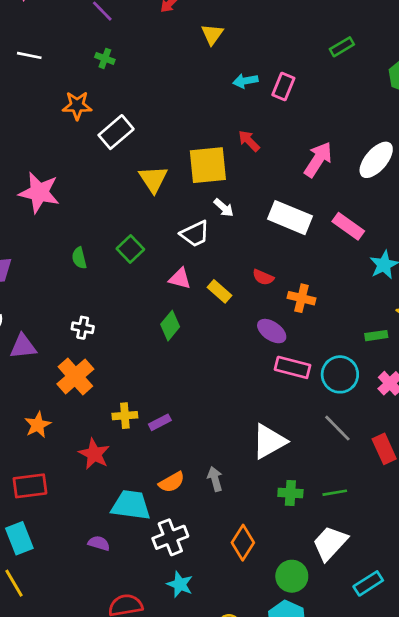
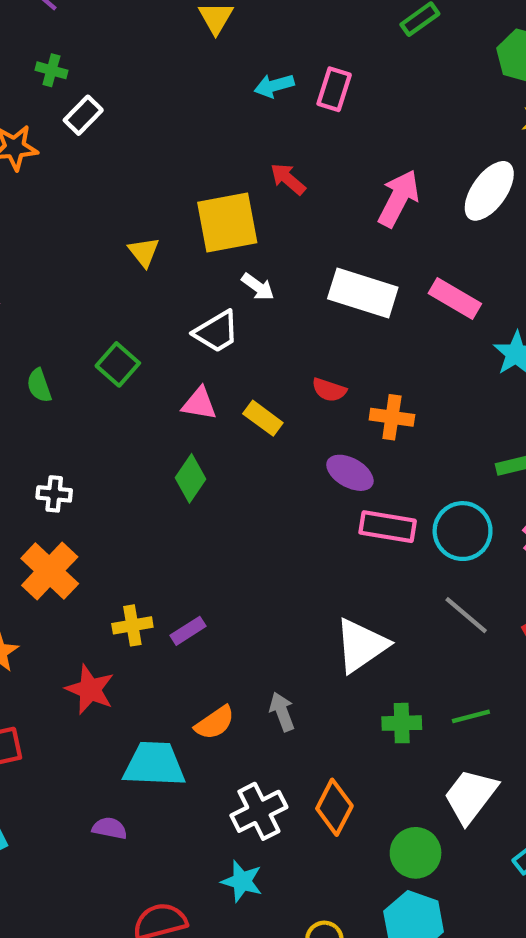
white rectangle: (116, 132) -> (83, 115), moved, size x0.7
yellow triangle: (153, 179) -> (144, 252), size x0.7
white cross: (170, 537) -> (259, 811), moved

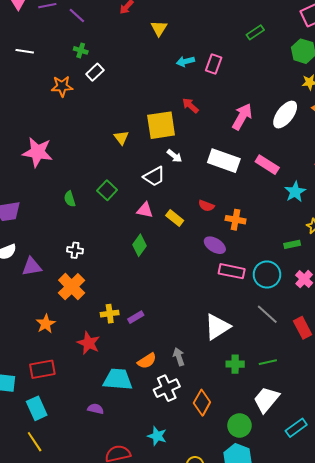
white cross: (259, 811) -> (167, 388), moved

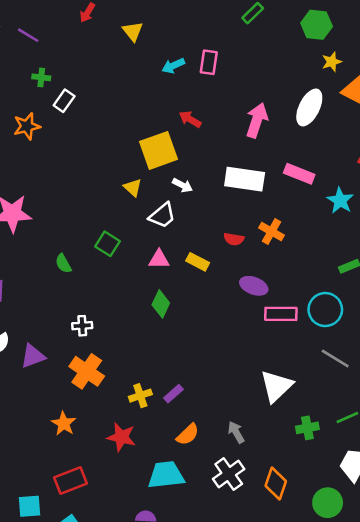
yellow triangle: (121, 138) -> (133, 188), moved
orange cross: (236, 220) -> (272, 232), moved, turned 30
orange semicircle: (147, 361) -> (188, 434), moved

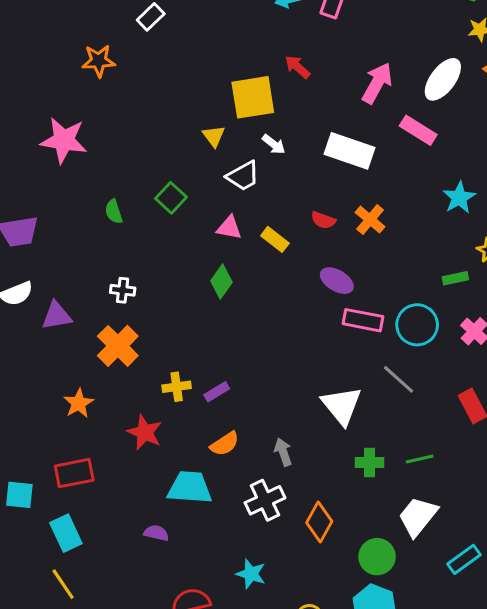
orange star: (27, 126) -> (99, 61), moved
pink rectangle: (299, 174) -> (418, 130), moved
gray line: (335, 359) -> (398, 379), moved
white triangle: (276, 386) -> (342, 406), turned -36

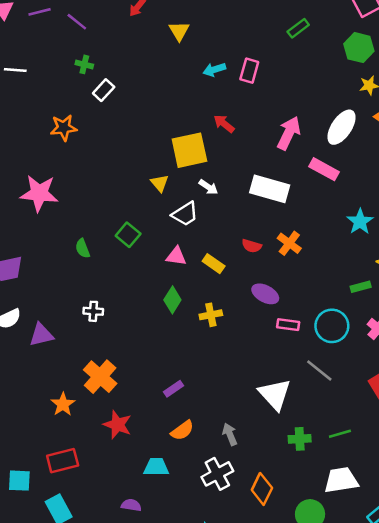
pink rectangle: (363, 320) -> (288, 325), size x0.7
orange cross: (118, 346) -> (100, 377), moved
yellow cross: (177, 387) -> (211, 315), moved
cyan trapezoid: (190, 488) -> (156, 467), size x0.7
white trapezoid: (418, 516) -> (341, 480), turned 45

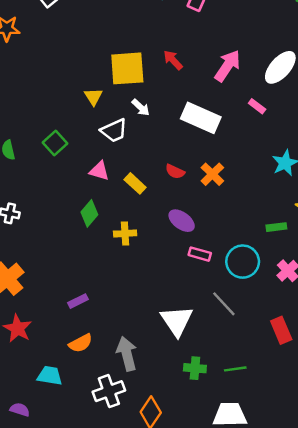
red arrow: (224, 124) -> (173, 60), moved
pink rectangle: (324, 169) -> (257, 106), size x0.6
gray arrow: (230, 434) -> (127, 354), size x1.5

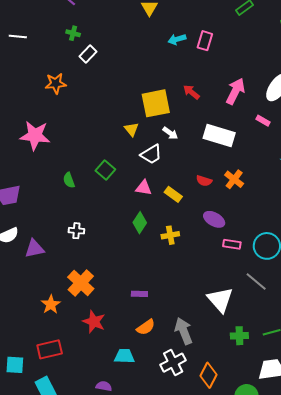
purple rectangle: (78, 301) -> (139, 294), turned 35

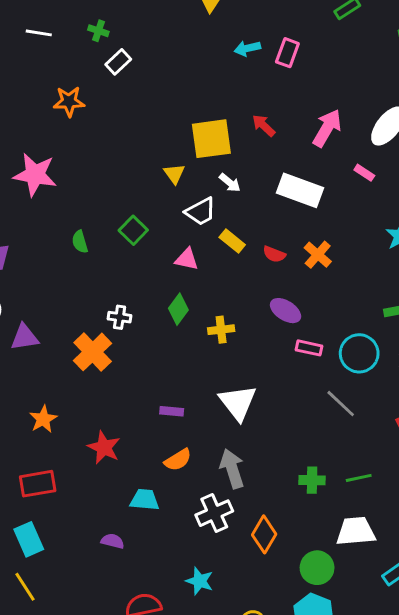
white line: (18, 37) -> (39, 33), moved
yellow rectangle: (173, 194) -> (232, 241), moved
white cross: (76, 231) -> (120, 317), moved
orange cross: (81, 283) -> (93, 352), moved
white triangle: (220, 300) -> (238, 403), moved

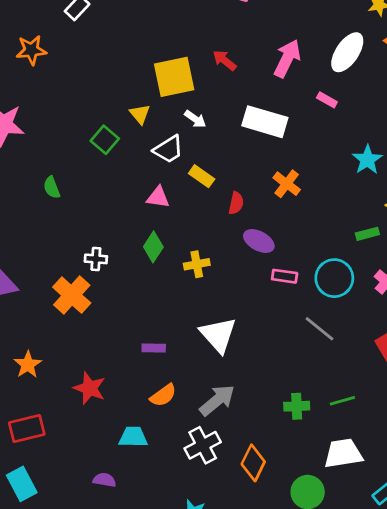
green square: (133, 230) -> (105, 140), moved
red semicircle: (274, 254) -> (236, 203), moved, turned -95
gray arrow: (232, 469) -> (217, 400), turned 72

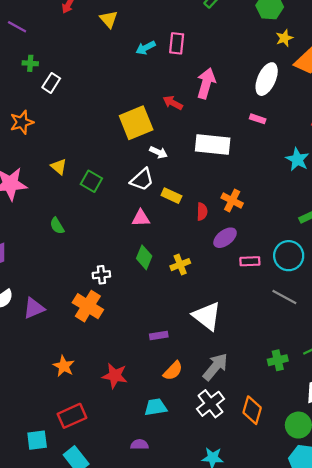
pink arrow: (287, 58) -> (206, 83), moved
yellow triangle: (140, 114) -> (59, 167), moved
orange cross: (287, 184) -> (232, 200), moved
purple ellipse: (259, 241) -> (225, 238), turned -55

